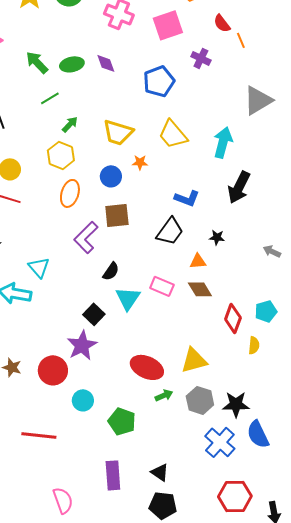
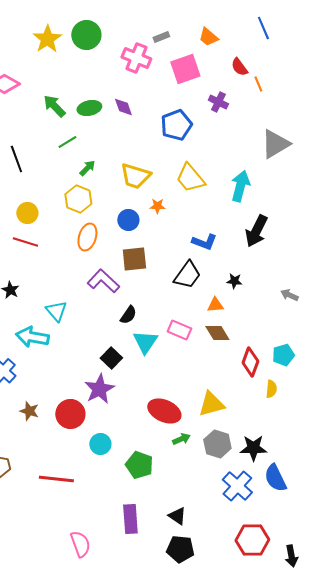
purple L-shape: (86, 237) -> (103, 281), turned 88

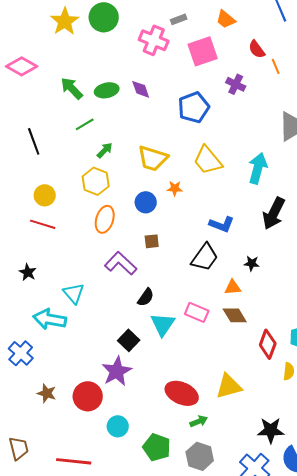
brown square: (134, 259) -> (152, 241), size x0.6
gray hexagon: (217, 444) -> (200, 456), moved

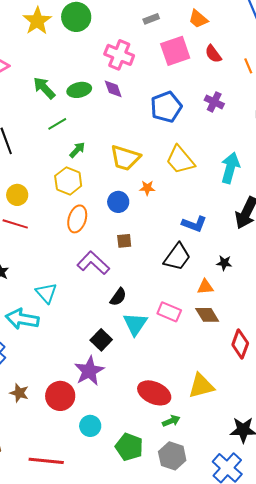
pink cross: (154, 40) -> (119, 55), moved
red semicircle: (257, 49) -> (213, 54), moved
purple cross: (236, 84) -> (214, 102), moved

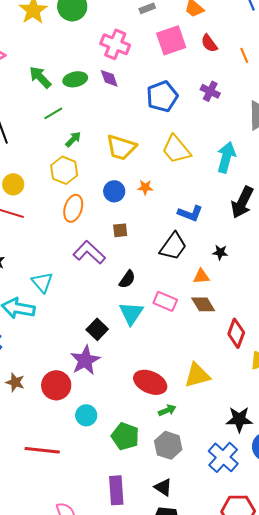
orange star: (147, 188) -> (145, 187), moved
black semicircle: (118, 297) -> (127, 279), moved

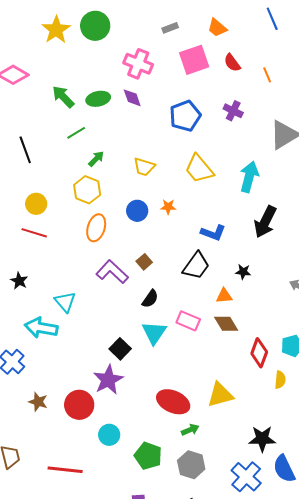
yellow trapezoid: (121, 147) -> (144, 167), size x0.7
brown square: (120, 230) -> (144, 262), moved, turned -35

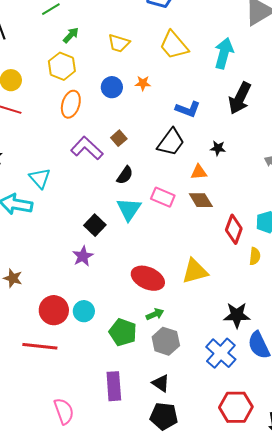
purple star: (108, 380) -> (83, 256), size x0.7
red circle: (79, 405) -> (54, 310), moved
green arrow: (190, 430) -> (155, 314), moved

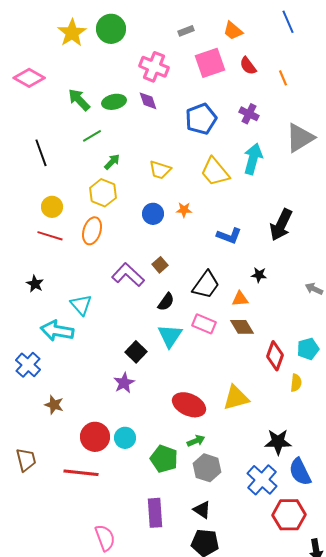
cyan arrow: (224, 53) -> (253, 159), moved
orange ellipse: (71, 104) -> (92, 231), moved
black trapezoid: (171, 142) -> (206, 285), moved
red hexagon: (236, 407) -> (289, 515), moved

